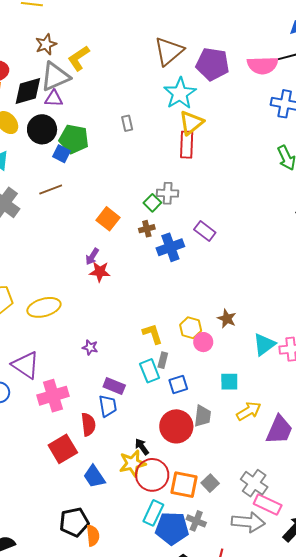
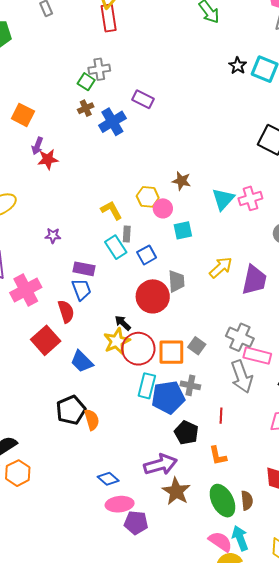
orange square: (108, 219) -> (23, 115), moved
cyan square: (229, 382) -> (183, 230), moved
gray arrow: (248, 522) -> (242, 377), turned 76

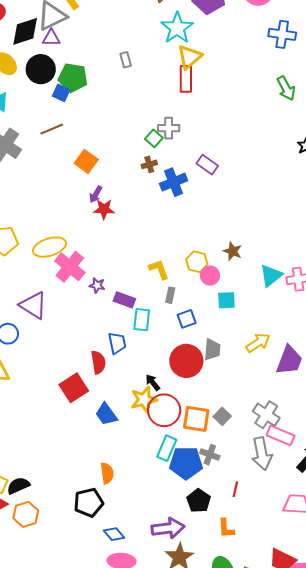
cyan rectangle: (116, 247) -> (142, 320), moved, turned 30
purple rectangle: (84, 269) -> (124, 300), moved
pink cross: (26, 290) -> (70, 267), moved, turned -32
black pentagon: (71, 410) -> (89, 502), moved

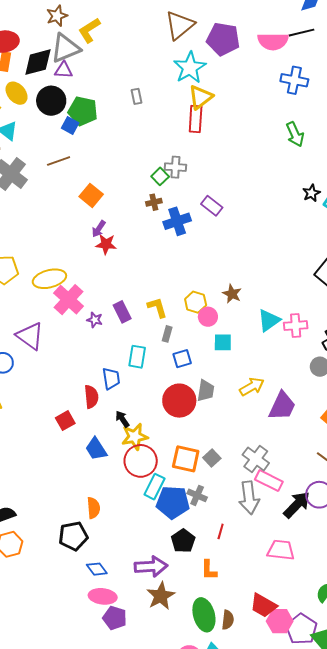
purple rectangle: (124, 300) -> (122, 312), moved, turned 40
black arrow: (153, 382) -> (122, 419), moved
red square: (74, 388) -> (65, 421), size x0.7
red circle: (164, 410) -> (141, 461), moved

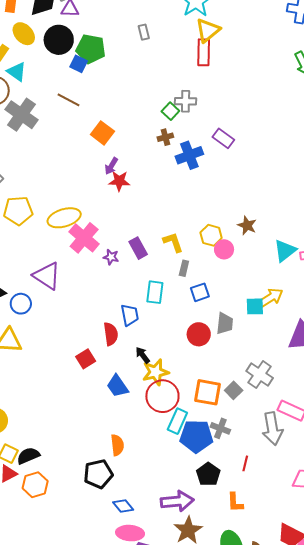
brown line: (59, 161) -> (69, 100), turned 50
cyan square: (223, 342) -> (255, 306), moved
yellow arrow: (252, 387) -> (271, 298), moved
red circle: (179, 401) -> (199, 334), size x0.7
gray cross: (256, 459) -> (260, 374), moved

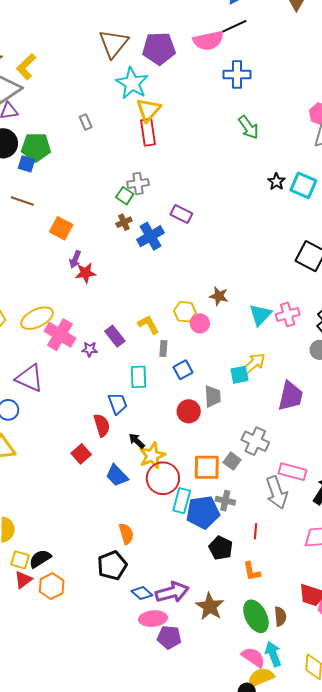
purple arrow: (177, 501) -> (172, 592), moved

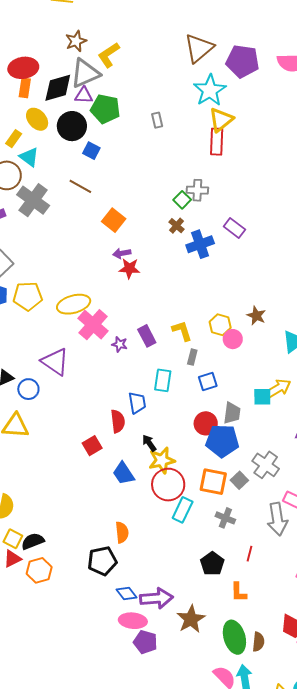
green pentagon: (36, 147) -> (105, 109), moved
brown cross: (124, 222) -> (177, 226), turned -35
purple arrow: (75, 259) -> (122, 253), turned 48
blue pentagon: (203, 512) -> (222, 441), moved

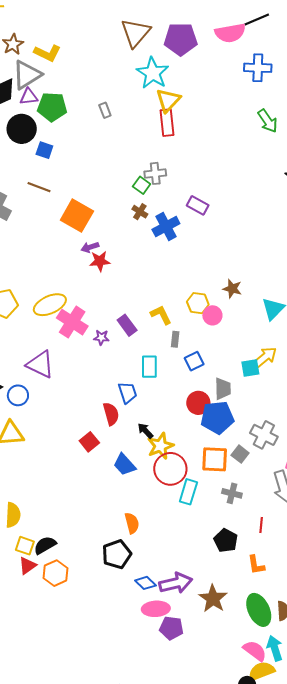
yellow L-shape: (109, 55) -> (47, 53), turned -112
orange square: (114, 220) -> (77, 216), size x1.4

